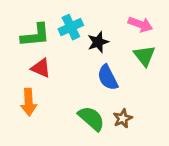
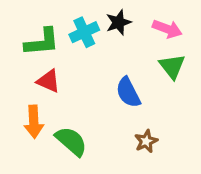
black star: (98, 42) -> (118, 22), moved
green semicircle: (91, 118) -> (71, 141), moved

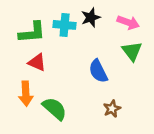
cyan cross: (84, 32) -> (65, 25), turned 30

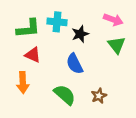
black star: (91, 17) -> (80, 34), moved
blue semicircle: (98, 71) -> (75, 64), moved
green semicircle: (55, 109) -> (65, 95), moved

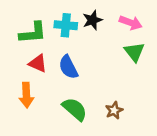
black star: (80, 34) -> (92, 20), moved
blue semicircle: (75, 64) -> (68, 67), moved

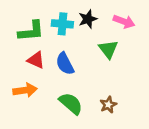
green triangle: (134, 52) -> (108, 49), moved
orange arrow: (26, 95) -> (25, 90), turned -95

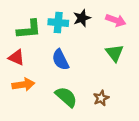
green triangle: (108, 49) -> (115, 53), moved
red triangle: (36, 60) -> (17, 57), moved

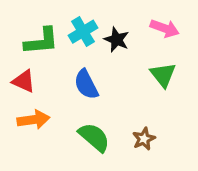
black star: (82, 18) -> (117, 40), moved, turned -30
cyan cross: (58, 23) -> (83, 32), turned -36

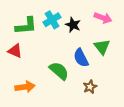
blue semicircle: (86, 84) -> (81, 58), moved
orange arrow: (33, 120) -> (25, 87), moved
green semicircle: (94, 137) -> (59, 71), moved

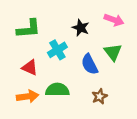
cyan cross: (52, 20) -> (57, 50), moved
red triangle: (15, 51) -> (30, 68), moved
green semicircle: (59, 71) -> (57, 90), moved, turned -40

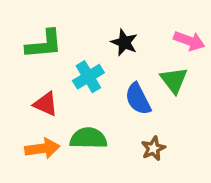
pink arrow: (114, 20) -> (189, 41), moved

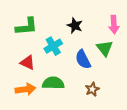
pink arrow: (189, 41) -> (114, 25), turned 66

